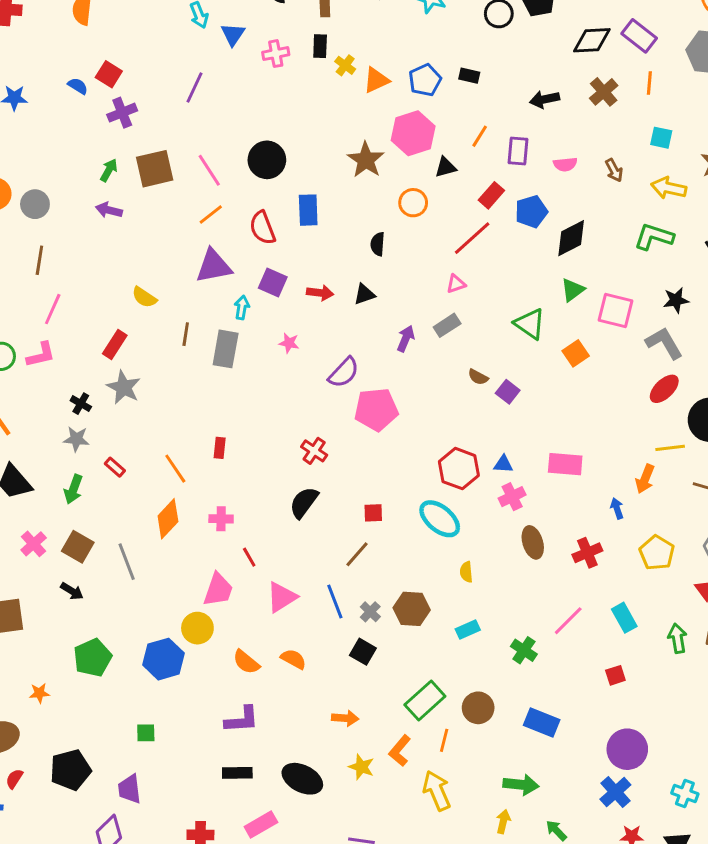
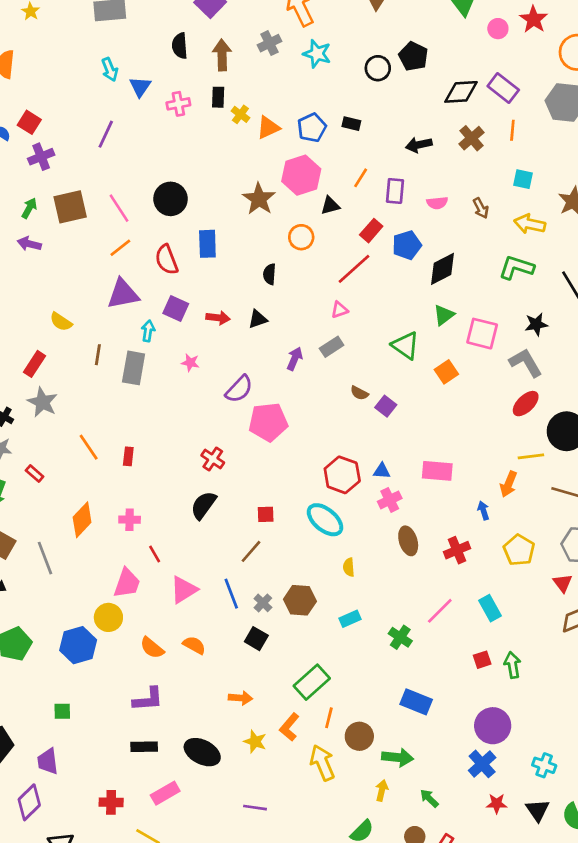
orange line: (175, 469) -> (89, 447), moved
green arrow: (677, 638) -> (512, 665), moved
brown circle: (478, 708) -> (359, 736), moved

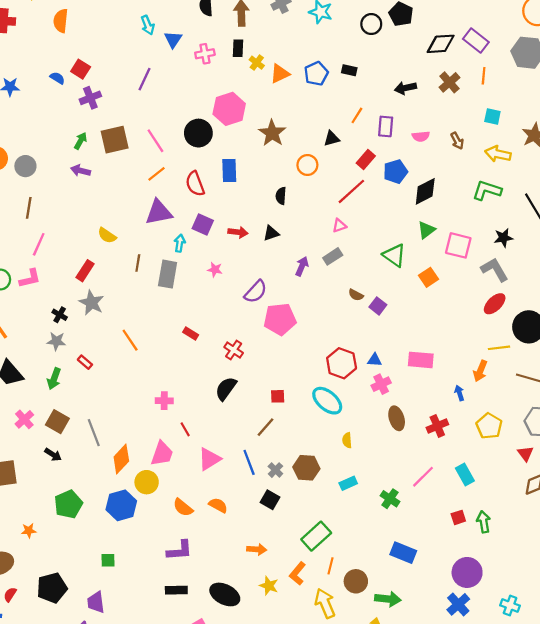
pink hexagon: (301, 175) -> (229, 109), moved
red rectangle: (128, 456) -> (191, 333), moved, turned -64
orange diamond: (82, 520) -> (121, 459), moved

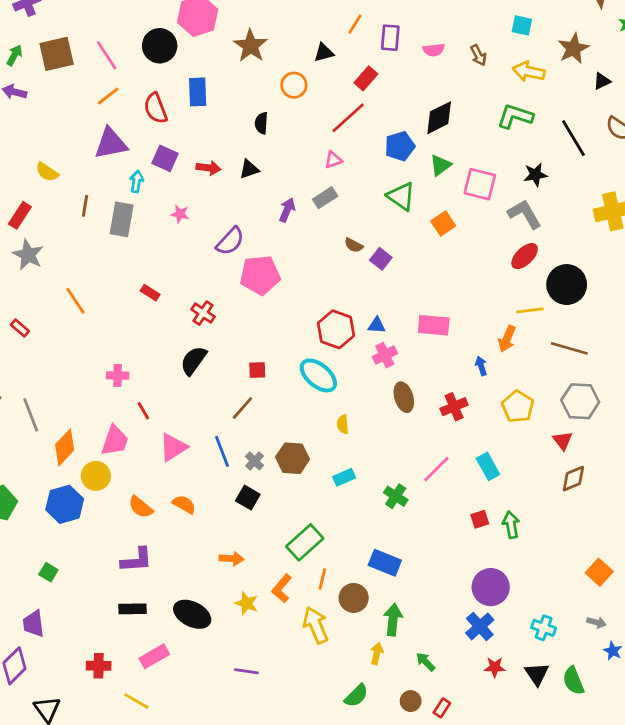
blue pentagon: (395, 172) -> (400, 146), moved
blue rectangle: (403, 553) -> (385, 563), moved
green square: (108, 560) -> (48, 572), turned 32
green arrow: (388, 599) -> (393, 620), turned -90

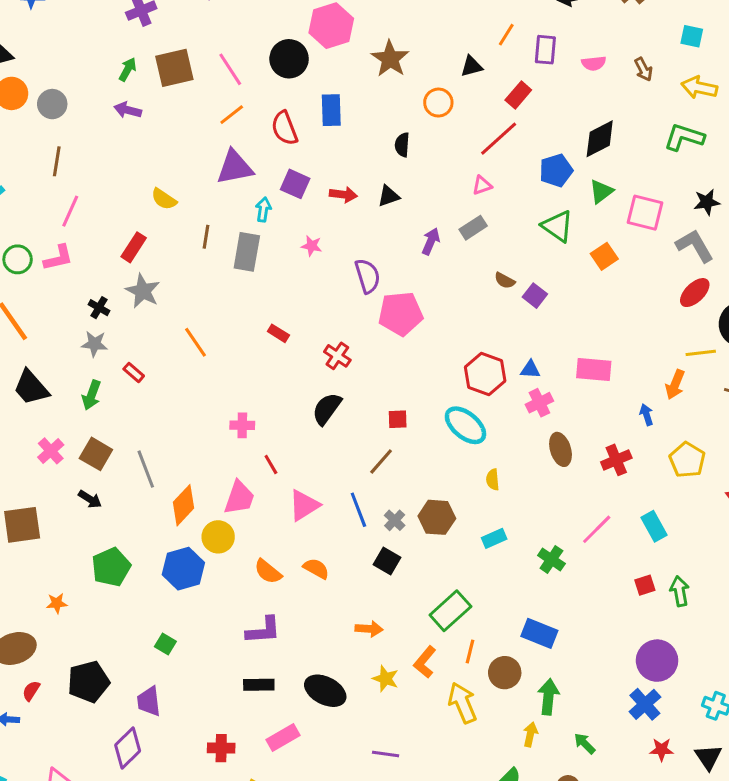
purple semicircle: (230, 241) -> (367, 276), turned -60

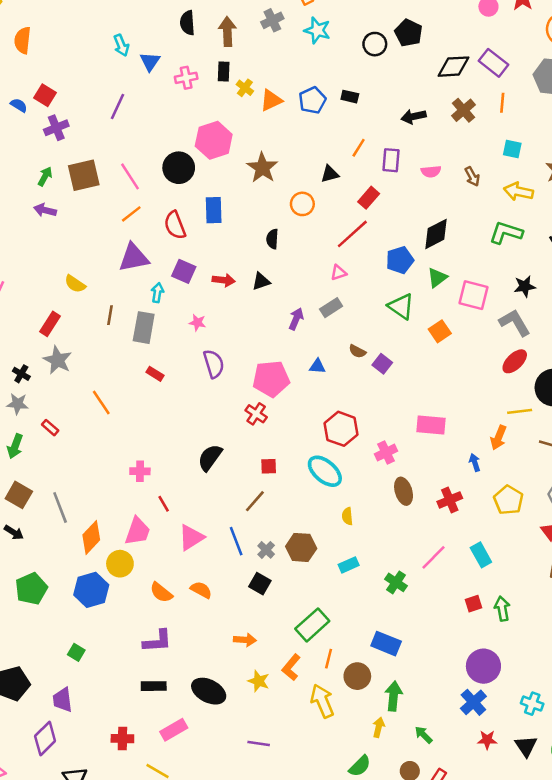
purple semicircle: (367, 276) -> (214, 364), moved
red rectangle: (278, 333) -> (155, 374), moved
red cross: (337, 356) -> (256, 414), moved
blue triangle: (530, 369) -> (317, 366), moved

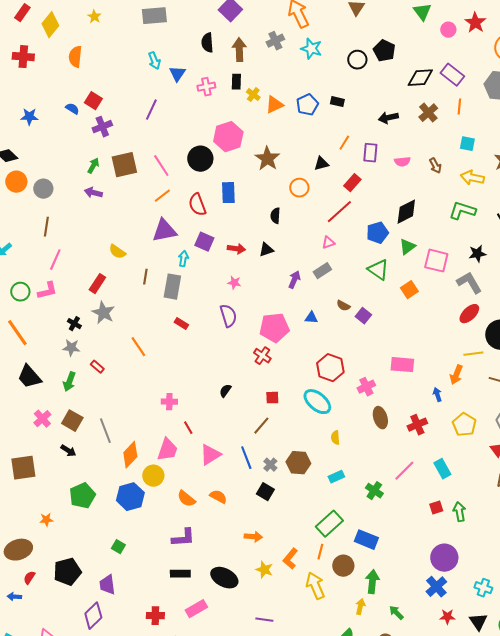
pink star: (197, 323) -> (234, 283), moved
black semicircle: (210, 458) -> (225, 391), size x0.6
green rectangle: (312, 625) -> (329, 524), moved

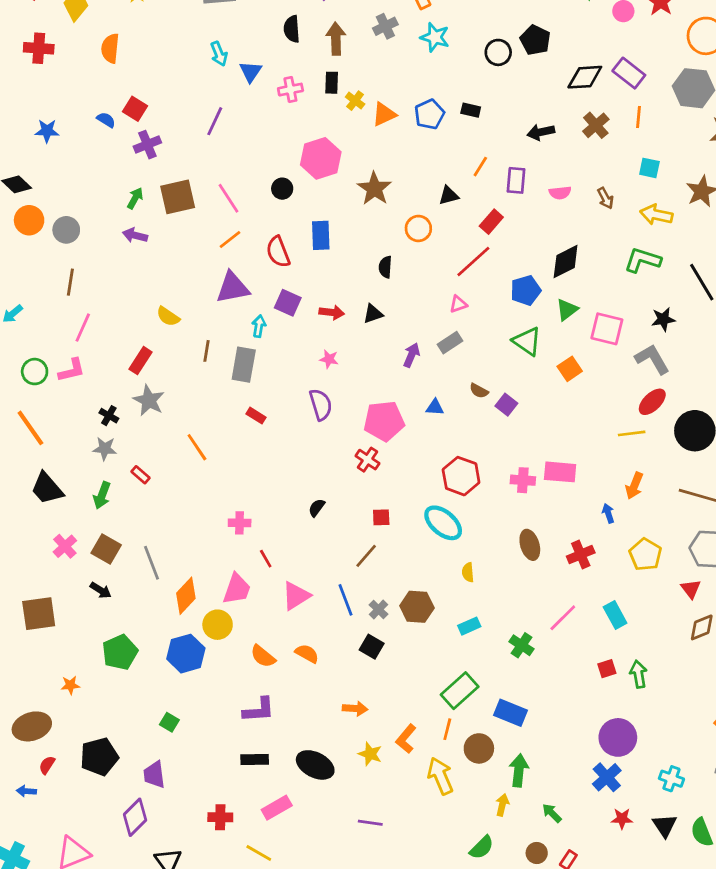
black circle: (200, 159) -> (282, 189), size x0.6
yellow line: (473, 354) -> (632, 433), moved
pink cross: (366, 387) -> (523, 480), moved, turned 30

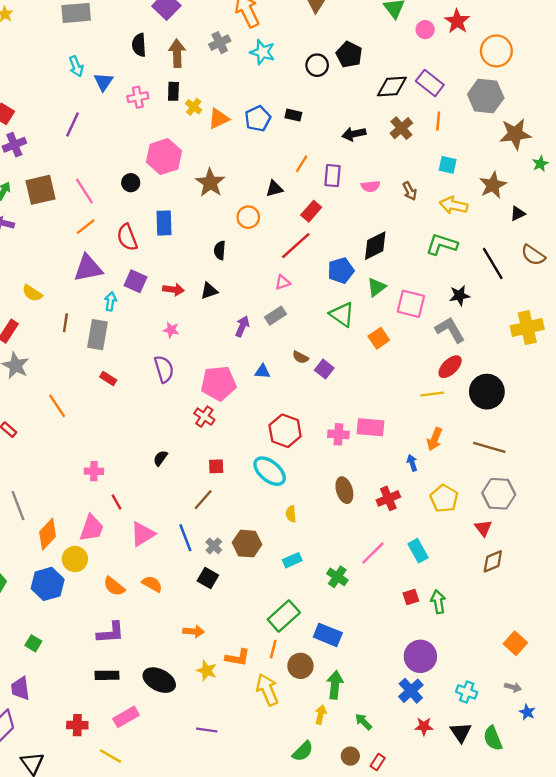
orange L-shape: (406, 739) -> (238, 658), turned -120

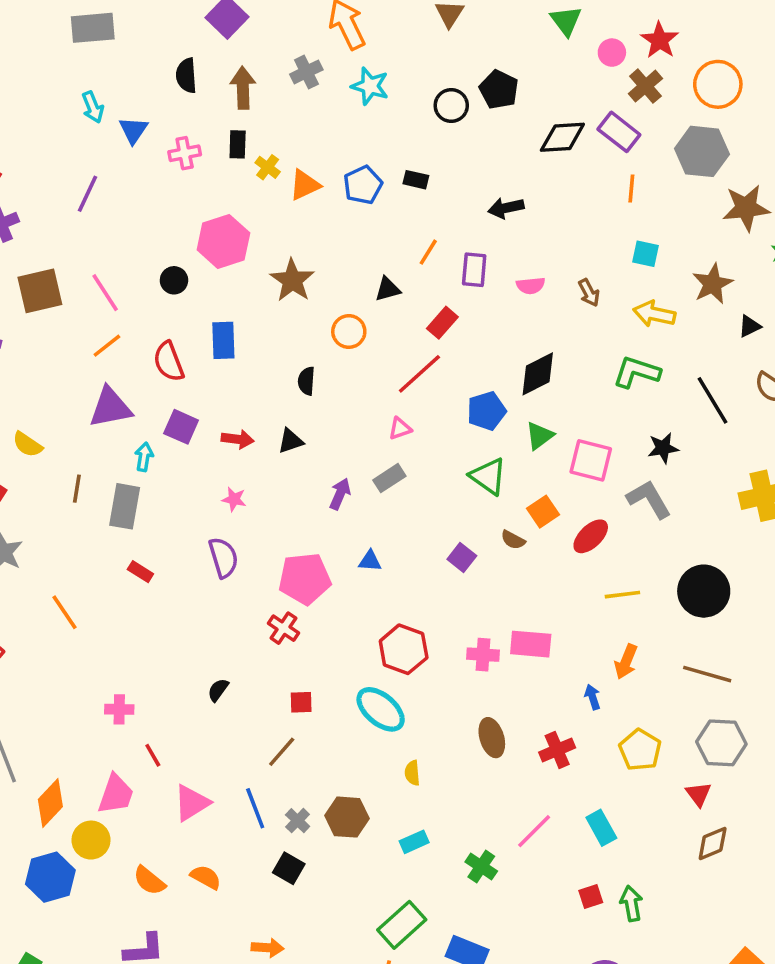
brown cross: (401, 128) -> (645, 86), moved
brown semicircle: (300, 357) -> (513, 540), moved
red ellipse: (450, 367) -> (591, 536), moved

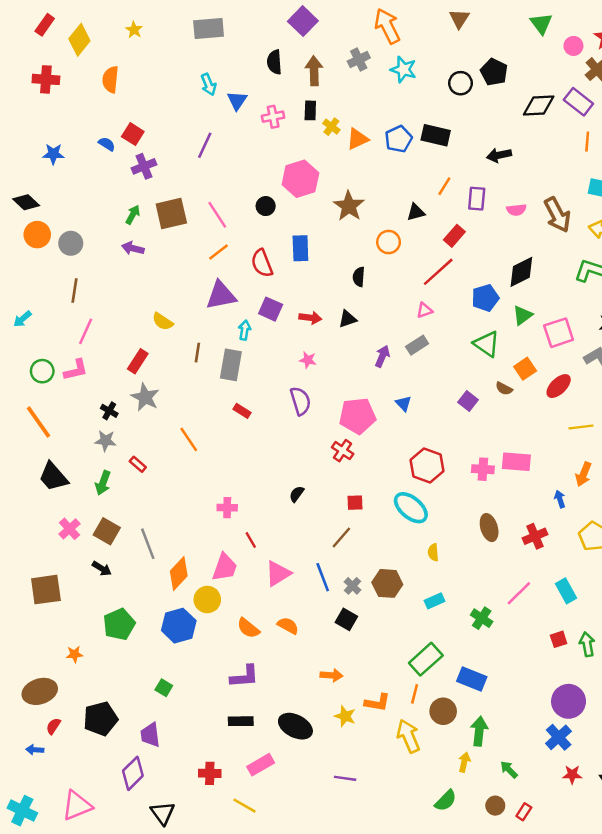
black rectangle: (416, 180) -> (436, 135), size x1.6
brown arrow: (589, 293) -> (557, 215), size x1.8
pink square: (591, 460) -> (559, 333), turned -32
blue triangle: (370, 561) -> (403, 403), turned 42

